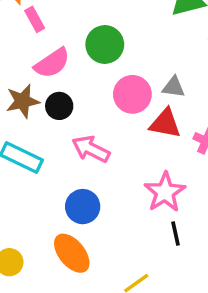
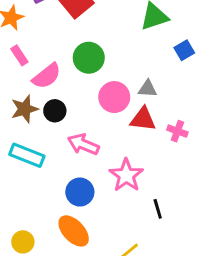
pink rectangle: (35, 19) -> (19, 55), moved
pink star: (165, 192) -> (126, 175), moved

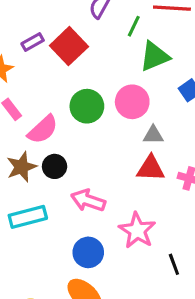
pink circle: (114, 97) -> (132, 102), moved
cyan rectangle: (27, 155) -> (28, 217), turned -32

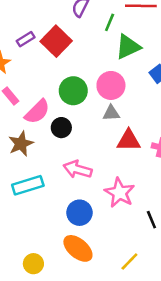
gray triangle: (153, 135) -> (111, 113), moved
black circle: (55, 166) -> (61, 128), moved

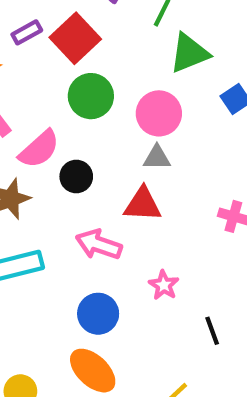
green circle: (73, 91) -> (91, 96), moved
red triangle: (129, 140) -> (143, 204), moved
pink star: (120, 193) -> (164, 285), size x0.6

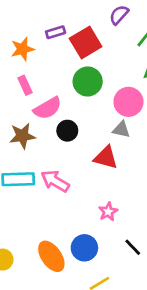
pink arrow: (99, 244) -> (55, 181), moved
blue circle: (98, 314) -> (84, 248), moved
black line: (212, 331) -> (133, 247), turned -36

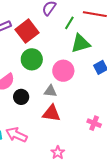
gray triangle: (121, 130) -> (50, 91), moved

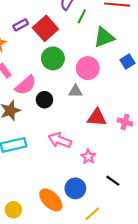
green line: (69, 23) -> (82, 16), moved
red triangle: (51, 113) -> (97, 118), moved
pink arrow: (16, 135) -> (60, 140), moved

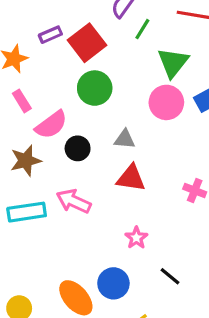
green triangle: (104, 37) -> (173, 63), turned -35
pink circle: (88, 68) -> (166, 102), moved
red triangle: (97, 118) -> (131, 178), moved
pink arrow: (60, 140) -> (74, 201), moved

